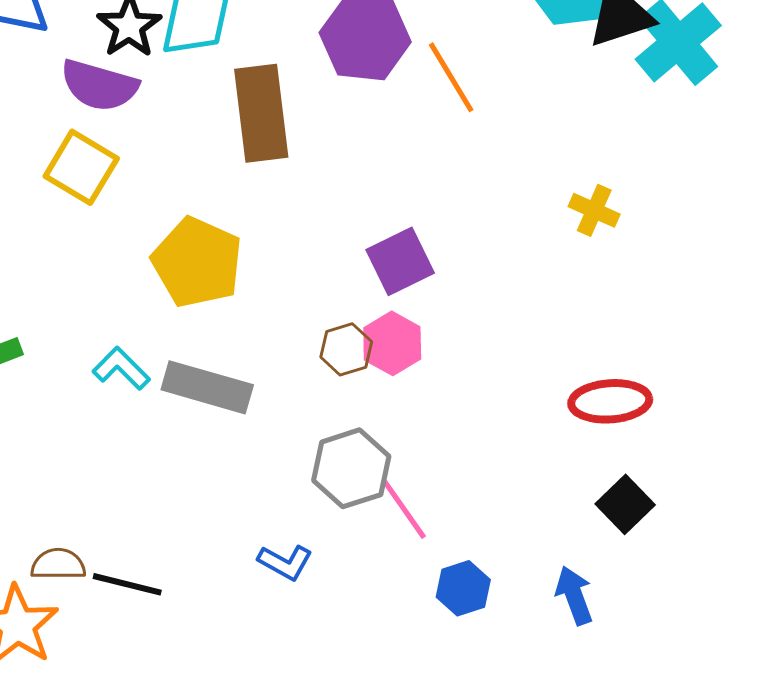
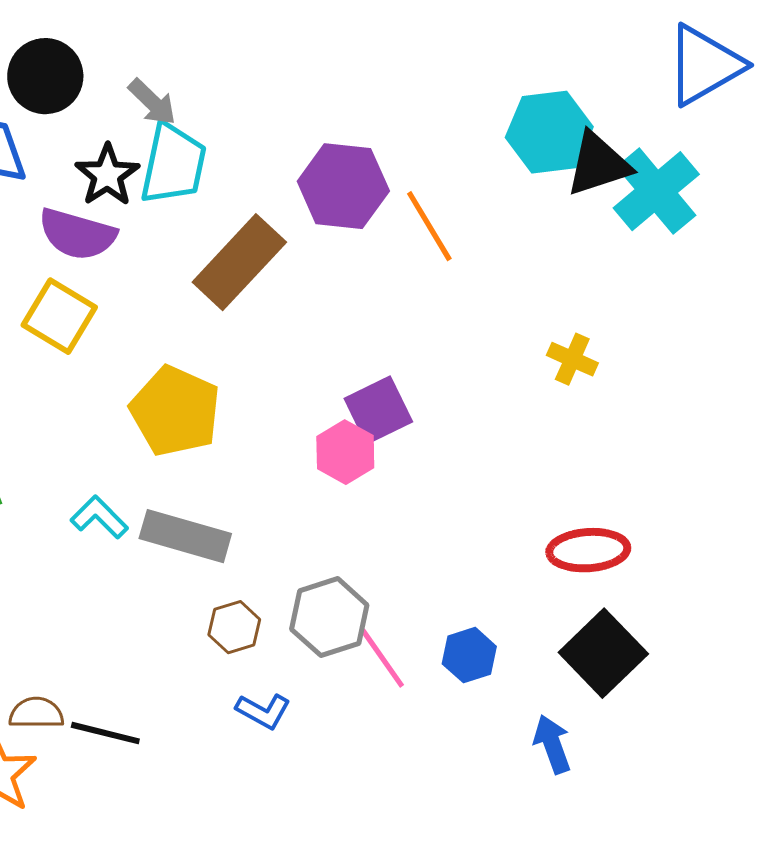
brown rectangle: (261, 113) -> (239, 262), turned 50
pink hexagon: (392, 343) -> (345, 452), moved
brown hexagon: (346, 349) -> (234, 627), moved
black square: (625, 504) -> (603, 653), size x1.5
blue hexagon: (463, 588) -> (469, 655), moved

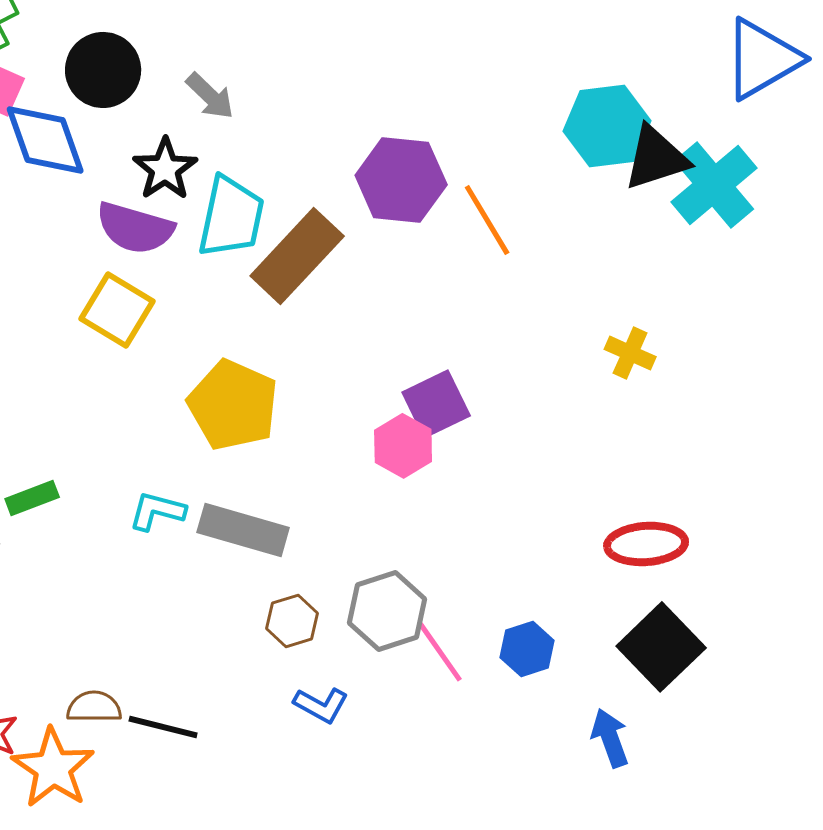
cyan trapezoid: (173, 164) -> (231, 217), moved
cyan L-shape: (99, 517) -> (157, 511), turned -30

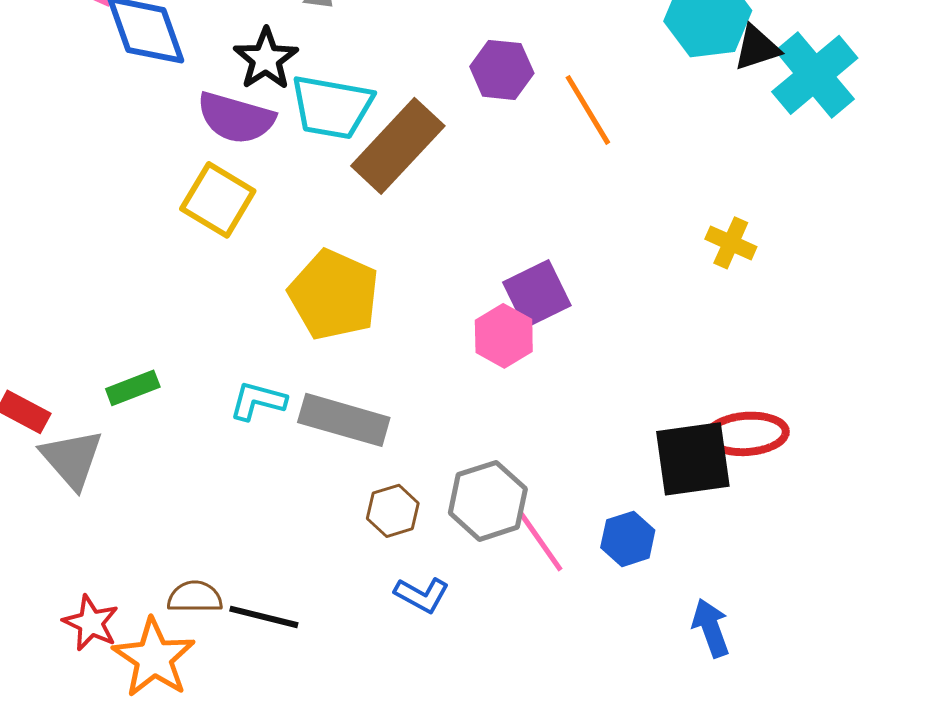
black triangle: (656, 158) -> (757, 48), size x0.7
purple hexagon: (401, 180) -> (502, 70), size x0.7
cyan trapezoid: (231, 217) -> (332, 107), turned 88
black square: (661, 647) -> (693, 459), moved, turned 36

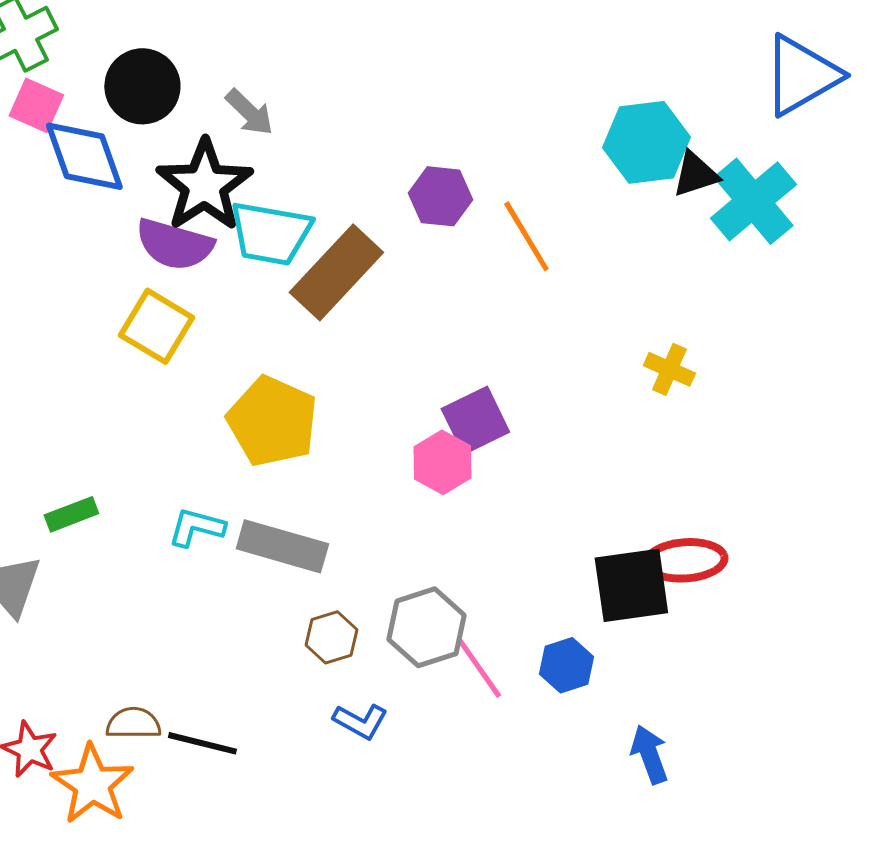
black star: (266, 59) -> (204, 185), size x1.5

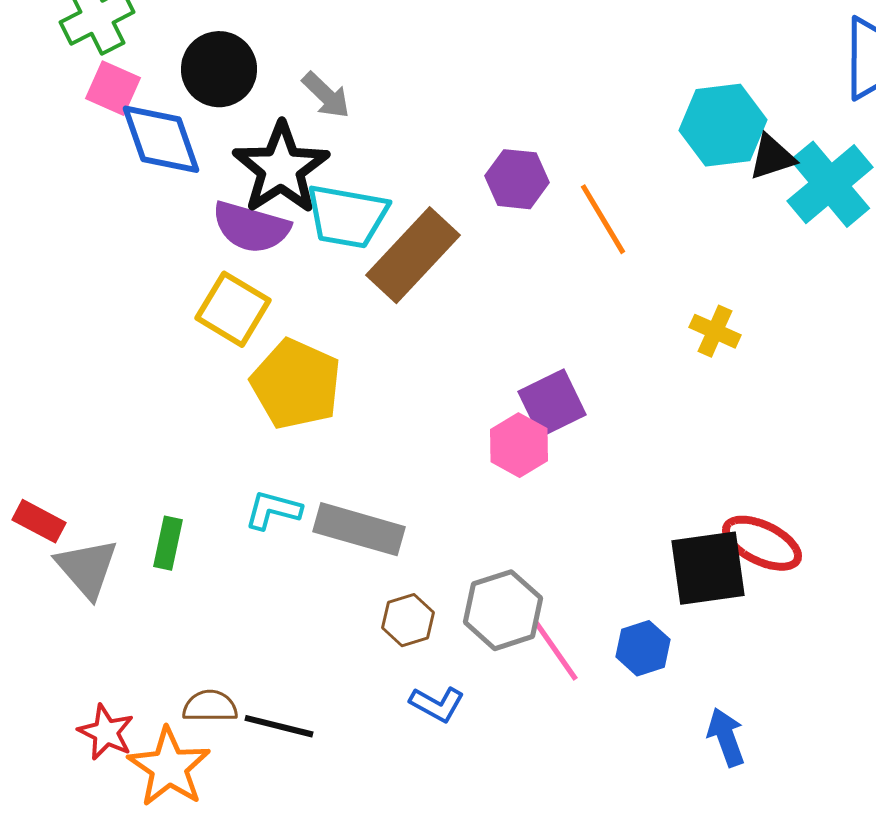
yellow cross: (669, 369) -> (715, 331), moved
yellow pentagon: (272, 421) -> (296, 384), moved
green rectangle: (71, 514) -> (168, 543), moved, turned -57
red ellipse: (685, 560) -> (762, 543), turned 30

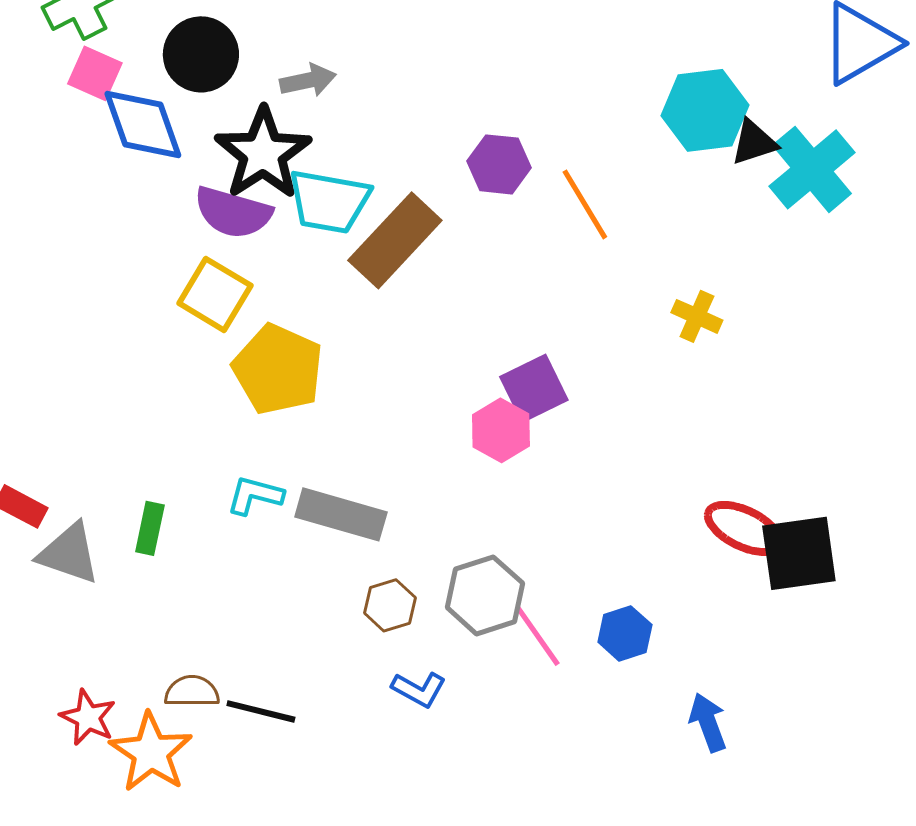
gray arrow: (326, 95) -> (308, 80), turned -56
gray triangle: (87, 568) -> (69, 553), turned -30
black square: (708, 568) -> (799, 553), moved

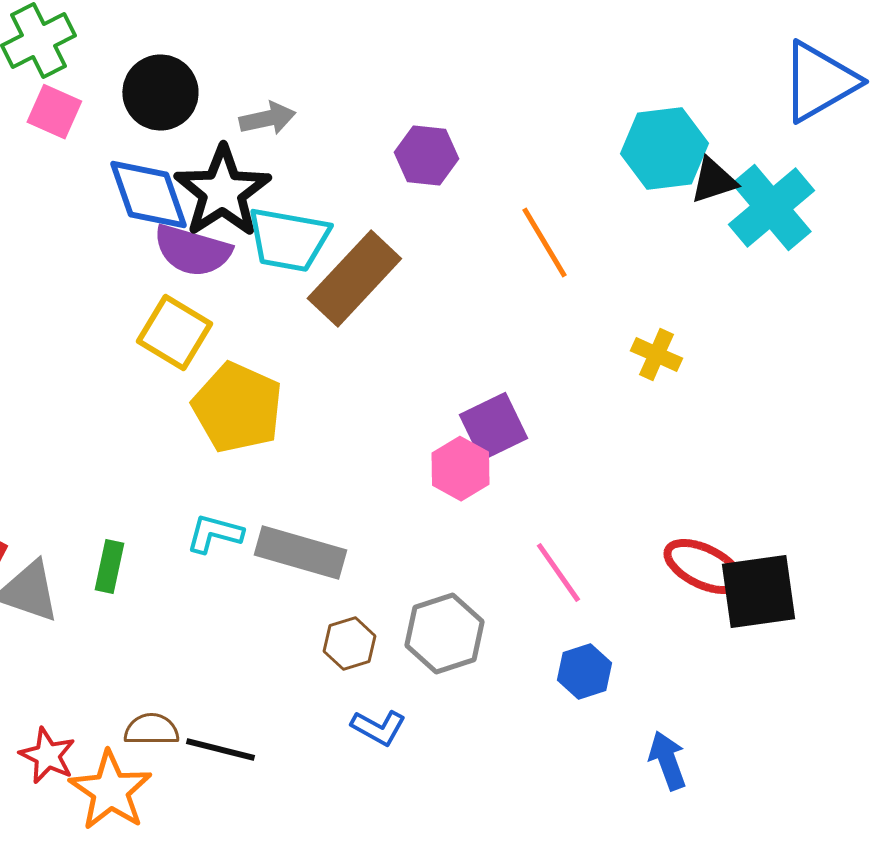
blue diamond: (143, 124) -> (148, 195), moved
purple hexagon: (499, 164) -> (426, 156), moved
pink line: (538, 636) -> (558, 573), moved

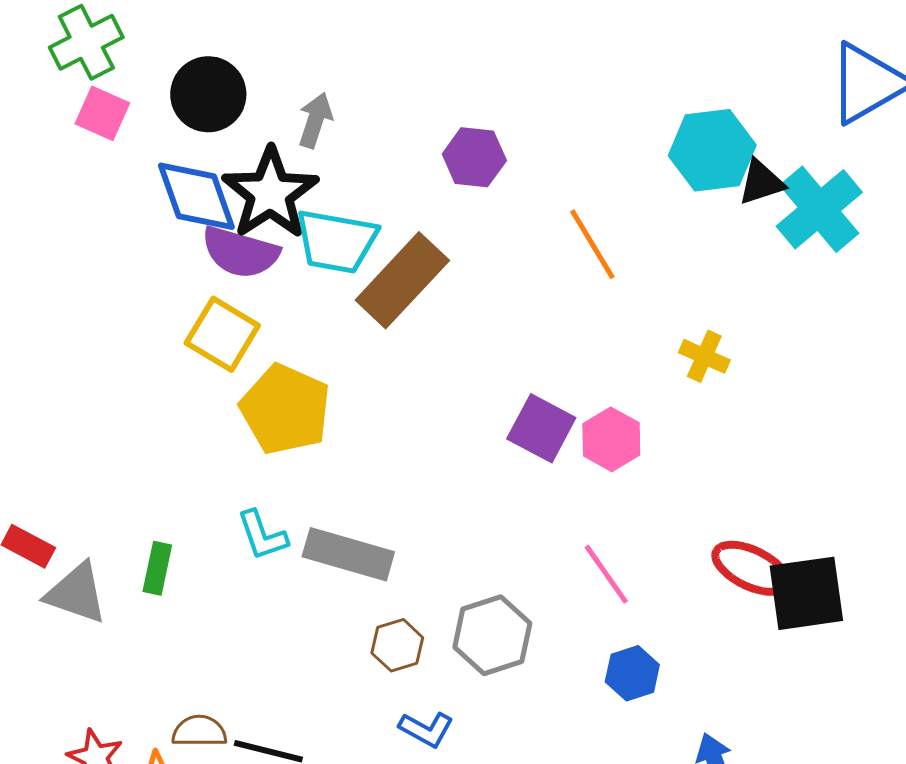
gray arrow: (267, 119) -> (315, 120), turned -60
purple square: (493, 427) -> (541, 428), turned -36
pink hexagon: (460, 469) -> (611, 439), moved
cyan L-shape: (214, 534) -> (262, 535), turned -124

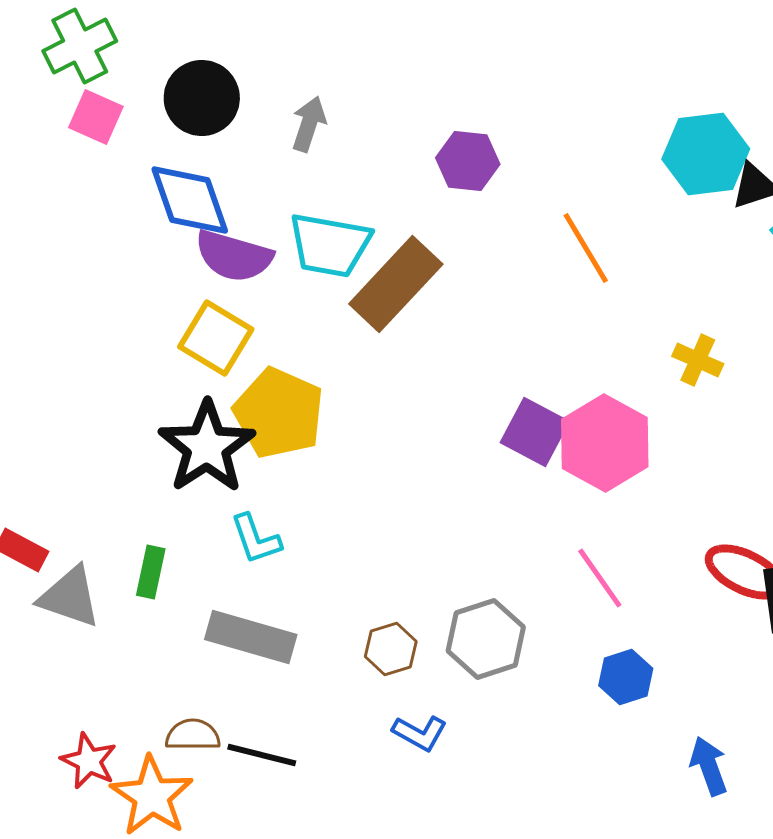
black star: (270, 193) -> (207, 447), moved
pink hexagon: (611, 439) -> (605, 443), size x1.5
gray rectangle: (348, 554) -> (251, 637), moved

